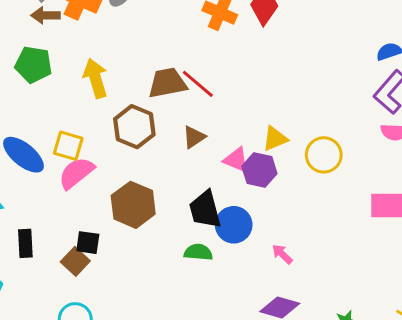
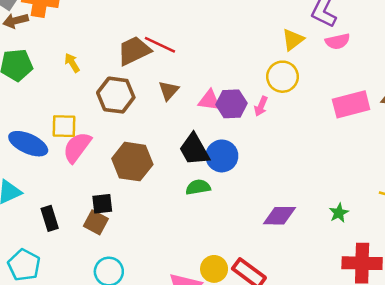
yellow arrow: (96, 78) -> (72, 63), size x0.6
yellow triangle: (275, 139) -> (293, 40), moved
pink arrow: (282, 254) -> (261, 106), moved, turned -96

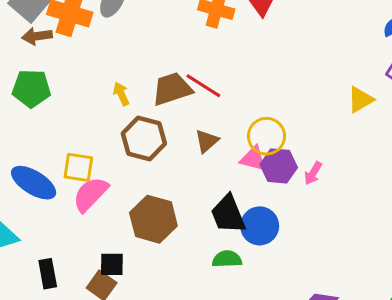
yellow arrow: (72, 63) -> (121, 94), moved
yellow circle: (282, 77) -> (266, 136), moved

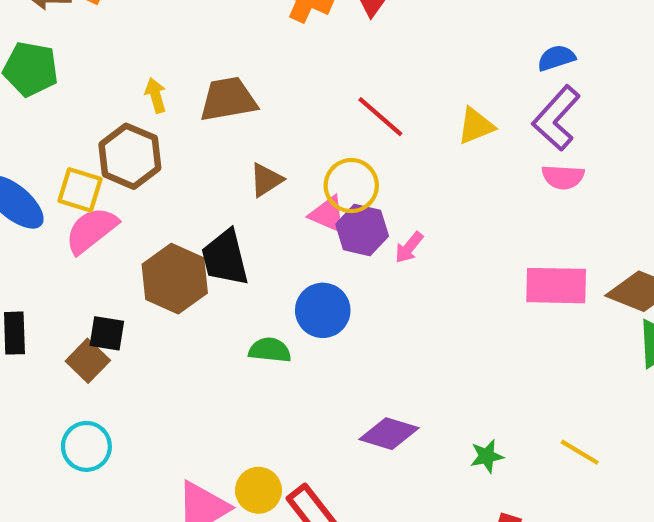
red line: (203, 86) -> (380, 117), moved
yellow triangle: (360, 100) -> (476, 126), moved
brown hexagon: (144, 139) -> (130, 156), moved
black trapezoid: (228, 214) -> (225, 258), moved

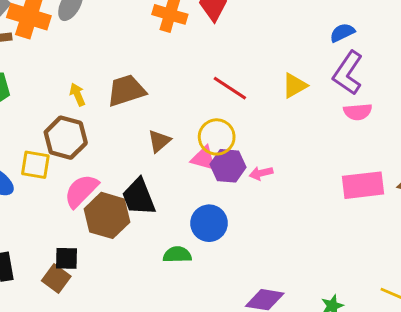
pink semicircle: (91, 230) -> (81, 191), moved
pink arrow: (409, 247) -> (261, 173), turned 45

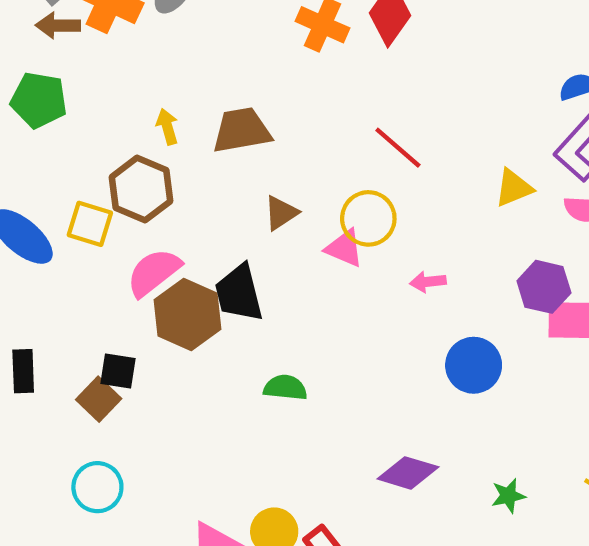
yellow triangle: (295, 86) -> (514, 188), moved
purple hexagon: (228, 166) -> (544, 287), moved
blue circle: (209, 223) -> (474, 365), moved

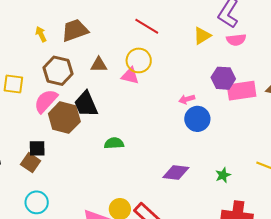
brown hexagon: (141, 189) -> (58, 71), moved
brown triangle: (281, 213) -> (99, 65), turned 42
pink arrow: (428, 282) -> (187, 99), moved

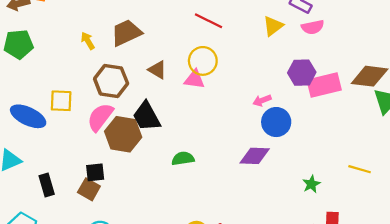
brown triangle: (99, 65) -> (157, 70), turned 36
purple diamond: (176, 172) -> (255, 156), moved

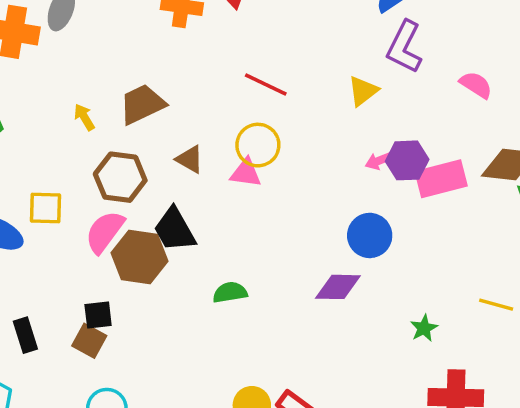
pink semicircle: (313, 27) -> (476, 85), moved, turned -135
pink arrow: (262, 100) -> (379, 161), moved

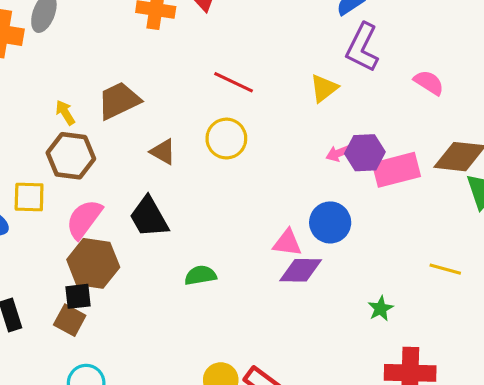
pink triangle: (246, 173) -> (287, 243), moved
brown hexagon: (120, 177) -> (71, 156), moved
brown hexagon: (139, 257) -> (93, 263), moved
yellow line: (496, 305) -> (445, 269), moved

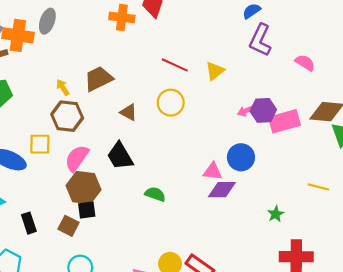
yellow triangle: (324, 88) -> (215, 71), moved
green semicircle: (200, 275) -> (155, 194), turned 30
black square: (78, 296) -> (87, 210), moved

